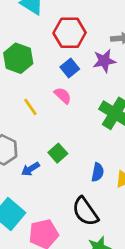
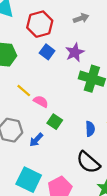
purple star: (104, 61) -> (75, 52), moved
pink semicircle: (63, 96) -> (41, 101), moved

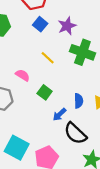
yellow line: (24, 91) -> (48, 58), moved
pink semicircle: (41, 101) -> (23, 75), moved
blue arrow: (36, 140) -> (60, 115), moved

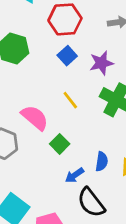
pink semicircle: (23, 75) -> (35, 118), size x1.5

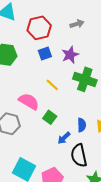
blue square: (67, 56) -> (45, 53), turned 32
black semicircle: (91, 203) -> (79, 155), turned 35

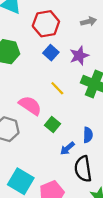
blue square: (45, 53) -> (51, 53), turned -32

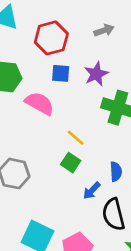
blue square: (51, 53) -> (61, 73), turned -32
yellow line: (57, 88) -> (76, 138), moved
pink semicircle: (30, 105) -> (39, 103), moved

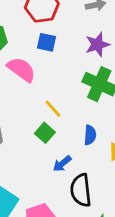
purple star: (96, 74) -> (97, 45), moved
blue semicircle: (116, 172) -> (90, 135), moved

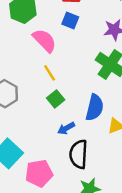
yellow line: (53, 109) -> (50, 73), moved
blue semicircle: (90, 135) -> (95, 108), size x1.5

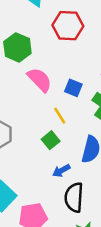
blue square: (70, 21) -> (73, 88), moved
yellow line: (50, 73) -> (60, 116), moved

